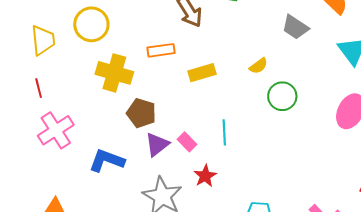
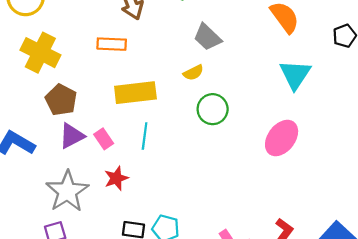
gray trapezoid: (295, 27) -> (207, 37), moved
orange rectangle: (161, 50) -> (112, 44), moved
yellow rectangle: (202, 73) -> (135, 93), moved, size x1.4

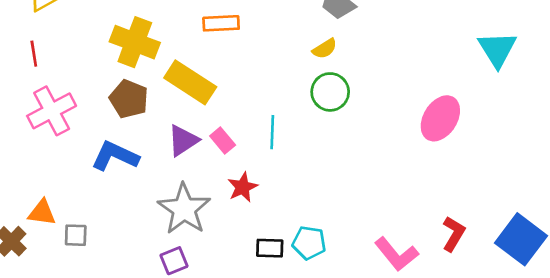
cyan triangle: (295, 75) -> (497, 49), moved
yellow rectangle: (135, 93) -> (190, 82), moved, turned 45
brown pentagon: (61, 100) -> (129, 99), moved
green circle: (213, 109) -> (330, 92), moved

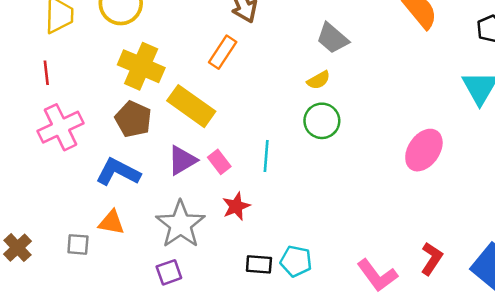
orange rectangle: (221, 23) -> (223, 52), turned -56
orange triangle: (42, 213) -> (111, 223), moved

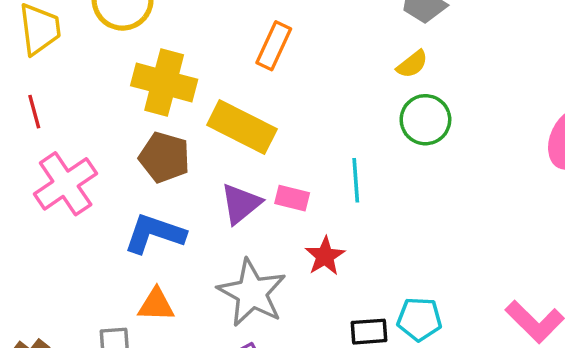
pink rectangle: (219, 162) -> (292, 198), turned -30

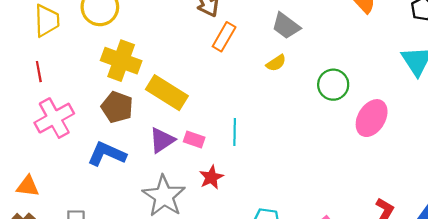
orange rectangle: (274, 46) -> (224, 37), moved
green circle: (425, 120) -> (333, 85), moved
orange triangle: (156, 305) -> (28, 186), moved

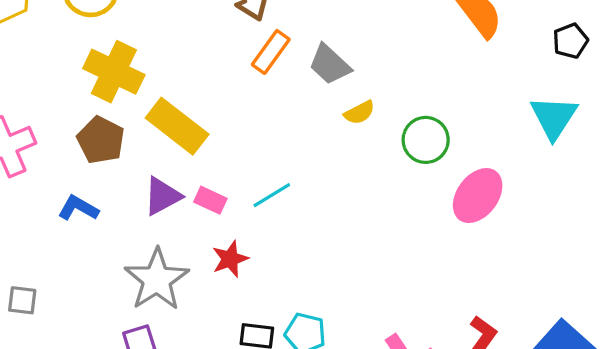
gray trapezoid: (286, 26) -> (330, 64), moved
yellow semicircle: (276, 63) -> (359, 113), moved
cyan line: (235, 132) -> (272, 195), turned 52
blue L-shape: (107, 154) -> (78, 208), size x0.7

